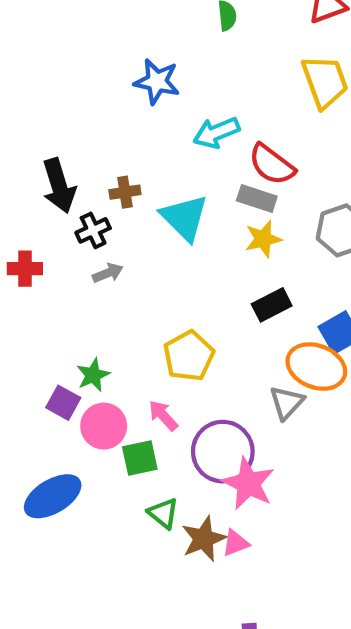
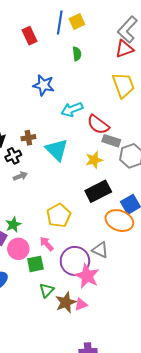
gray rectangle: (257, 199) -> (111, 141), moved
black rectangle: (272, 305) -> (98, 191), size x1.4
gray triangle: (287, 403) -> (100, 250), moved, turned -48
green triangle: (163, 513) -> (47, 290), turned 35

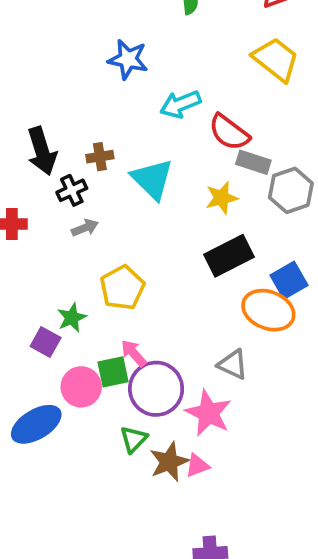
yellow trapezoid: (123, 85) -> (276, 59), turned -32
yellow pentagon: (59, 215) -> (122, 288), moved
pink circle: (18, 249) -> (81, 387), moved
purple circle: (75, 261) -> (156, 389), moved
green square: (35, 264) -> (113, 372), moved

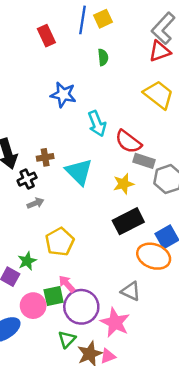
cyan arrow: (180, 104) -> (97, 124), turned -90

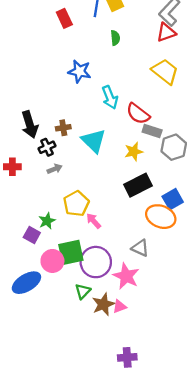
pink arrow: (67, 284) -> (94, 221), moved
green square: (54, 296) -> (71, 252), size x1.4

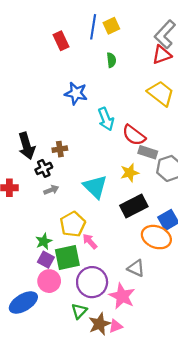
cyan triangle: (94, 141) -> (95, 187), moved
purple square: (32, 235) -> (46, 260), moved
green square: (71, 252) -> (67, 257), moved

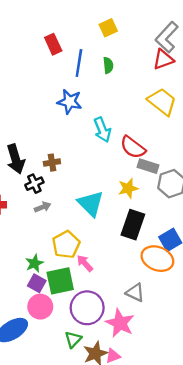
blue line: (93, 27) -> (79, 63), moved
black rectangle: (134, 206) -> (133, 225), turned -44

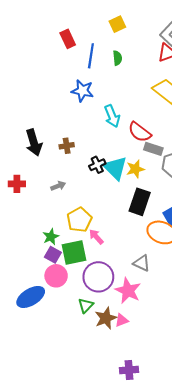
black cross: (34, 184) -> (97, 165), moved
cyan triangle: (91, 204) -> (115, 168), moved

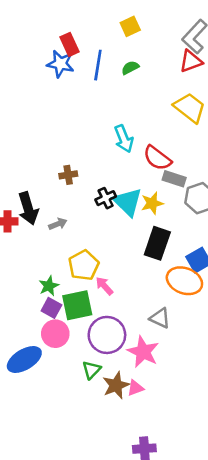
green semicircle: (117, 58) -> (130, 68), turned -112
blue star: (82, 91) -> (60, 64), moved
black arrow: (34, 143) -> (28, 208), moved

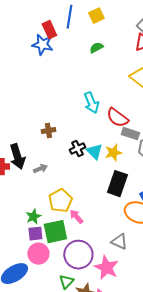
blue line: (98, 65) -> (69, 17), moved
cyan triangle: (128, 202) -> (94, 152), size x0.7
purple square: (51, 308) -> (35, 234), turned -35

